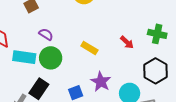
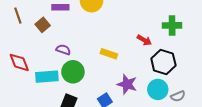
black hexagon: (156, 71) -> (163, 62), moved

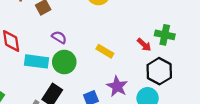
green cross: (172, 25) -> (165, 35), moved

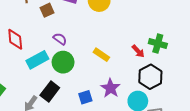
cyan rectangle: (37, 61) -> (37, 60), turned -40

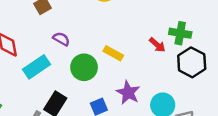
green circle: (63, 62) -> (84, 67), moved
black hexagon: (150, 77) -> (192, 62), moved

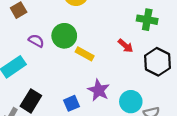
green cross: (180, 33) -> (147, 20), moved
green circle: (84, 67) -> (64, 36), moved

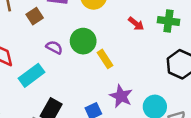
red arrow: (125, 46) -> (136, 24), moved
yellow rectangle: (85, 54) -> (105, 59), turned 30

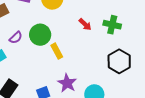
purple semicircle: (54, 47) -> (16, 38), turned 104

